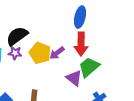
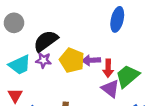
red arrow: (81, 44) -> (108, 68), moved, size x0.7
purple arrow: (57, 53) -> (91, 60), turned 35

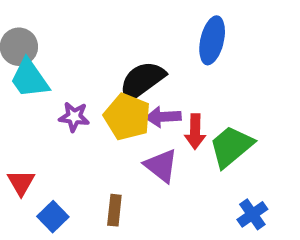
black semicircle: (46, 41) -> (142, 81), moved
cyan trapezoid: (20, 65) -> (30, 79), moved, turned 80
purple triangle: (110, 89) -> (161, 166), moved

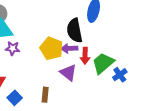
black semicircle: (142, 81) -> (75, 31), moved, turned -65
purple star: (74, 117) -> (13, 48), moved
blue cross: (252, 214) -> (120, 75), moved

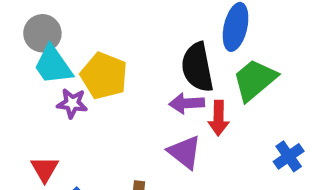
yellow pentagon: (51, 48) -> (104, 76), moved
green trapezoid: (103, 63) -> (255, 80), moved

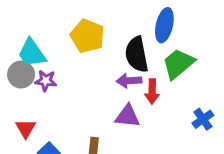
gray circle: (42, 33) -> (21, 75), moved
yellow pentagon: (104, 76) -> (87, 36), moved
purple triangle: (185, 152) -> (127, 116), turned -32

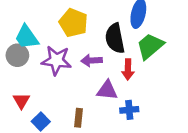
purple star: (46, 81) -> (56, 60), moved, size x1.6
purple arrow: (129, 81) -> (92, 60), moved
blue cross: (203, 119) -> (129, 110), moved, turned 30

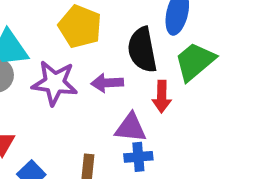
blue cross: (129, 110) -> (138, 157), moved

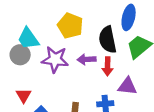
red arrow: (162, 97) -> (108, 66), moved
purple triangle: (131, 128) -> (127, 86), moved

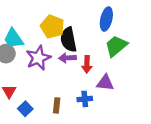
black semicircle: (108, 40) -> (69, 40), moved
purple star: (55, 59) -> (38, 58), turned -30

